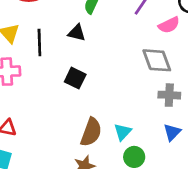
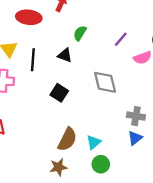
gray diamond: (157, 60) -> (105, 82), moved
blue triangle: (172, 132) -> (135, 138), moved

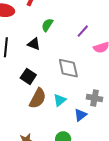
blue triangle: (135, 138) -> (80, 115), moved
brown semicircle: (67, 139) -> (38, 98), moved
cyan triangle: (94, 142) -> (60, 100), moved

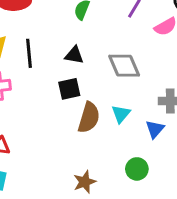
black triangle: (34, 44) -> (74, 55), moved
black square: (28, 76) -> (69, 89), turned -35

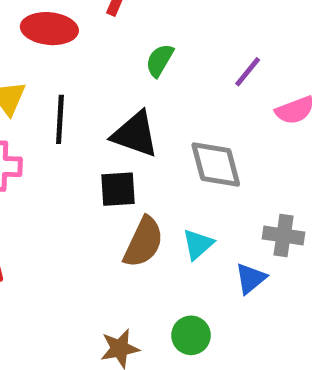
black triangle: (74, 55) -> (135, 134), size x1.5
green circle: (137, 169) -> (191, 335), moved

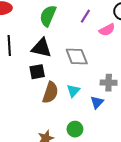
green semicircle: (160, 60) -> (48, 16), size x1.5

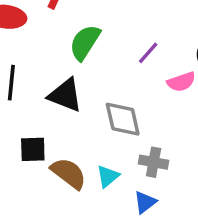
black square: (37, 72) -> (33, 149), moved
gray cross: (109, 83) -> (154, 162), moved
brown semicircle: (50, 93) -> (69, 173), turned -80

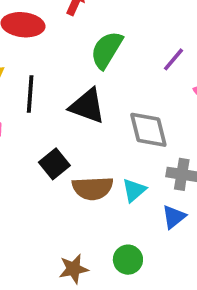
black square: (33, 149) -> (54, 164), turned -36
brown semicircle: (69, 173) -> (93, 188), turned 141

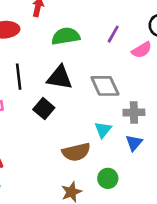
green semicircle: (107, 50) -> (66, 36), turned 60
black square: (54, 164) -> (44, 109), moved
brown semicircle: (93, 188) -> (76, 152), moved

